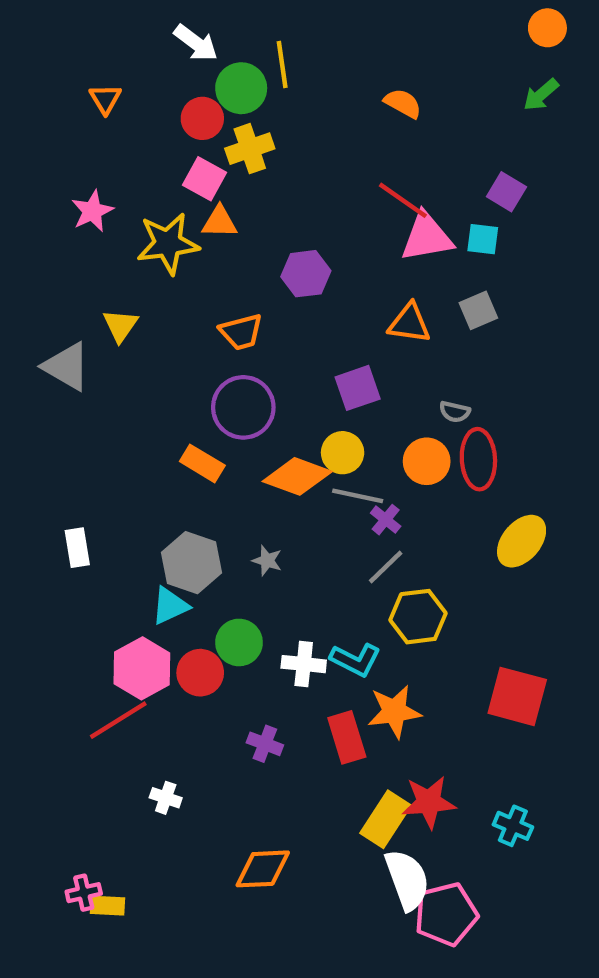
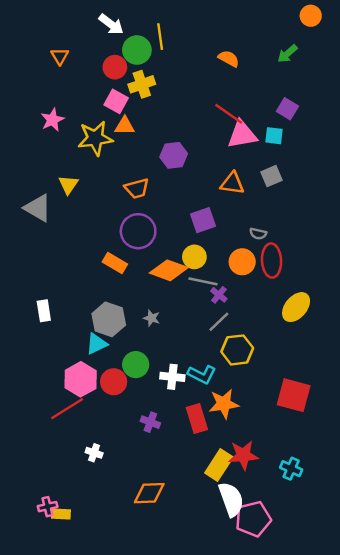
green arrow: (541, 95) -> (287, 54), moved

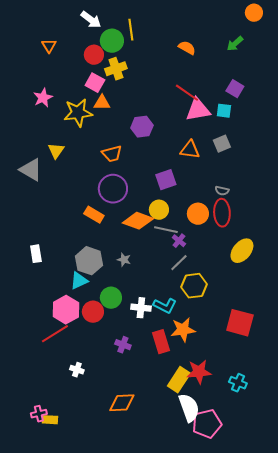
gray semicircle: (258, 234) -> (222, 191), moved

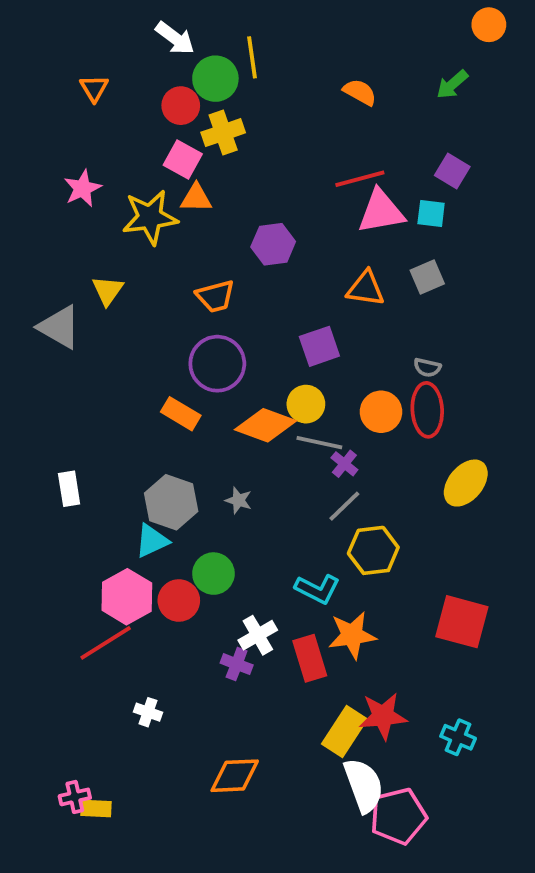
red line: (187, 93) -> (360, 179), turned -50
white cross: (141, 308) -> (258, 635), moved, turned -36

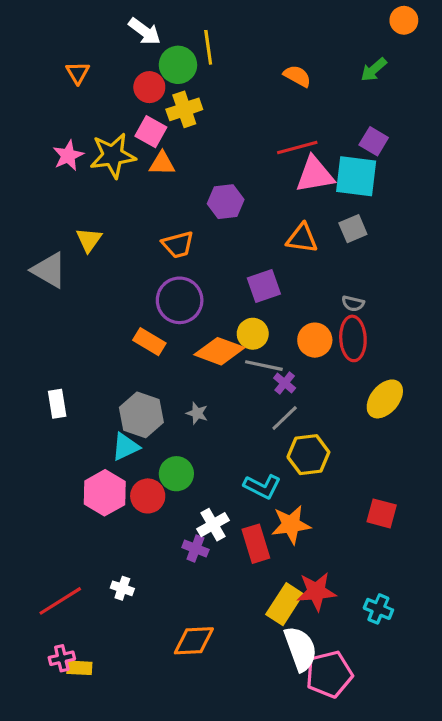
cyan square: (431, 213) -> (356, 176), size x1.8
yellow star: (150, 217) -> (113, 156), moved
red square: (462, 622) -> (382, 513), size x0.7
red line: (106, 643) -> (60, 601), moved

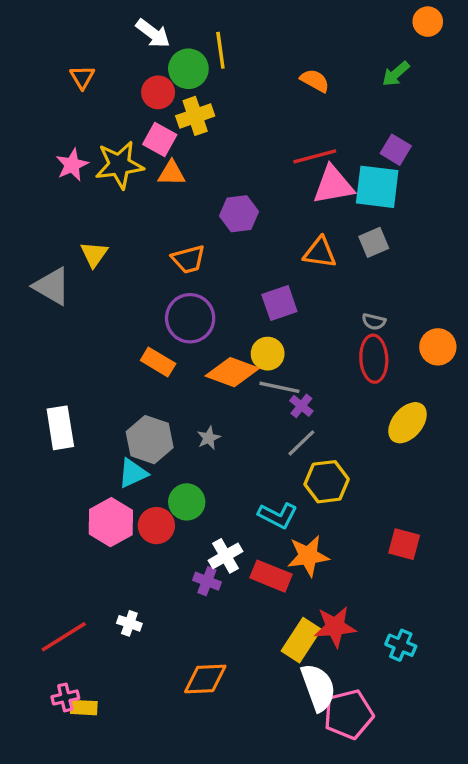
orange circle: (315, 340) -> (438, 347), moved
white rectangle: (57, 404) -> (60, 428), size x1.4
gray star: (197, 413) -> (209, 438), turned 30
red rectangle: (256, 544) -> (271, 576), turned -51

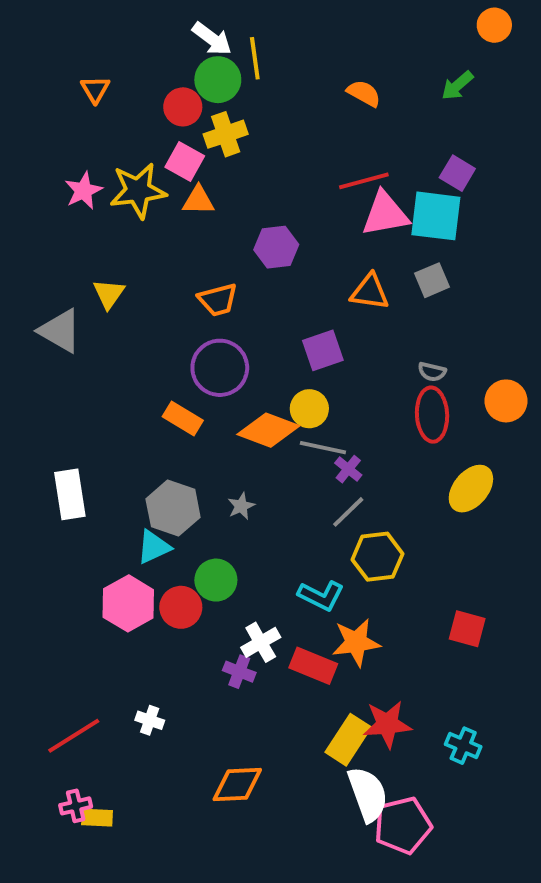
white arrow: (153, 33) -> (212, 39), moved

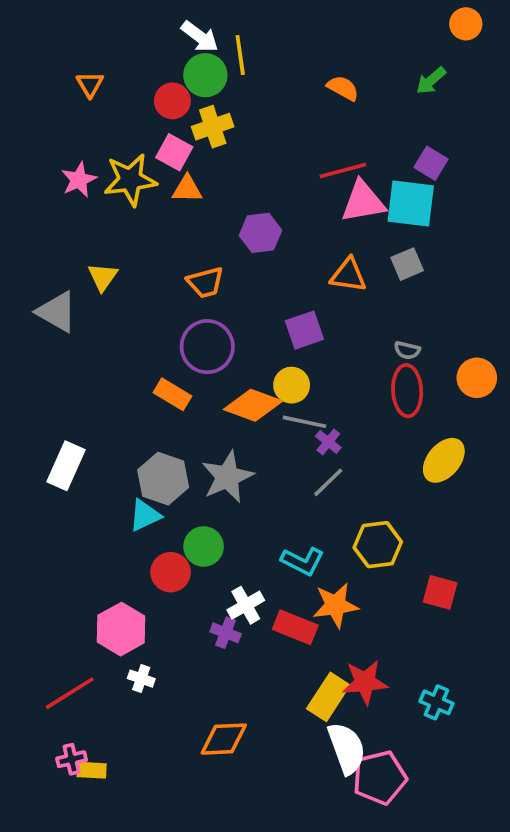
white rectangle: (70, 494) -> (66, 466), turned 33
gray star: (241, 506) -> (227, 477), size x2.0
yellow hexagon: (377, 557) -> (378, 545), moved
pink hexagon: (128, 603) -> (121, 629), moved

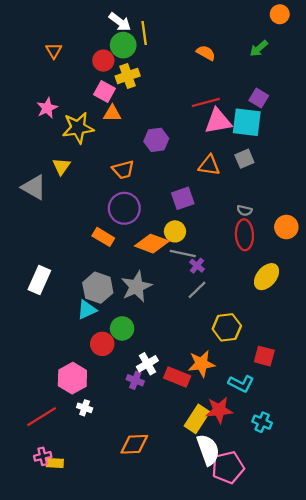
yellow star: (130, 180) -> (78, 128), moved
cyan L-shape: (303, 561) -> (241, 384), moved

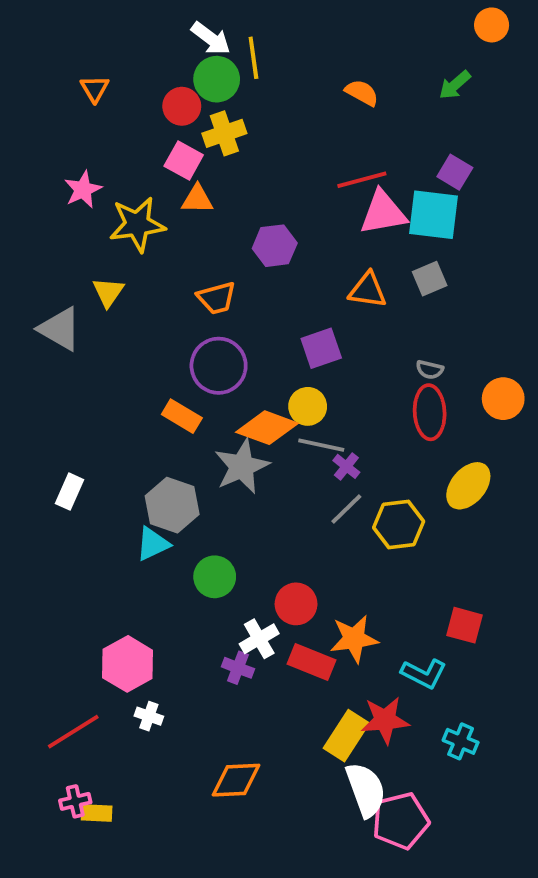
white rectangle: (39, 280) -> (69, 492), size x0.7
gray star: (136, 287) -> (242, 466), moved
yellow hexagon: (227, 327) -> (399, 525), moved
red circle: (102, 344) -> (296, 604), moved

